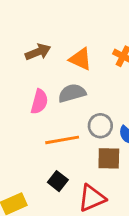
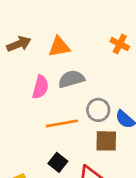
brown arrow: (38, 52) -> (19, 44), moved
orange triangle: (80, 59) -> (59, 47), moved, turned -35

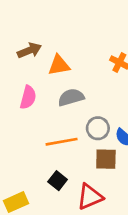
brown arrow: (19, 44) -> (29, 50), moved
pink semicircle: (40, 87) -> (28, 97), moved

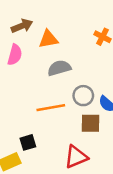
pink semicircle: (28, 97) -> (15, 55), moved
black square: (58, 181) -> (28, 142), moved, turned 35

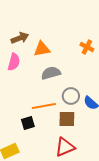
brown square: (90, 123) -> (67, 119), moved
black square: (28, 142) -> (28, 123), moved

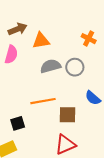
gray circle: (71, 96) -> (75, 67), moved
black square: (28, 123) -> (18, 123), moved

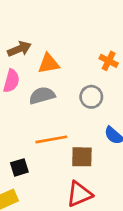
gray semicircle: (50, 66) -> (42, 95), moved

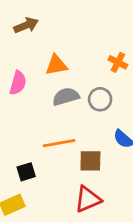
brown arrow: (19, 49) -> (26, 25), moved
gray semicircle: (42, 95) -> (66, 97), moved

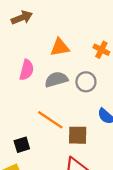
orange triangle: (56, 65) -> (60, 47), moved
pink semicircle: (18, 83) -> (27, 70), moved
orange line: (59, 143) -> (50, 120), turned 44

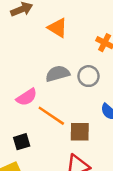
orange triangle: (60, 47) -> (58, 28), moved, turned 42
pink semicircle: (27, 70) -> (27, 97), moved, turned 42

